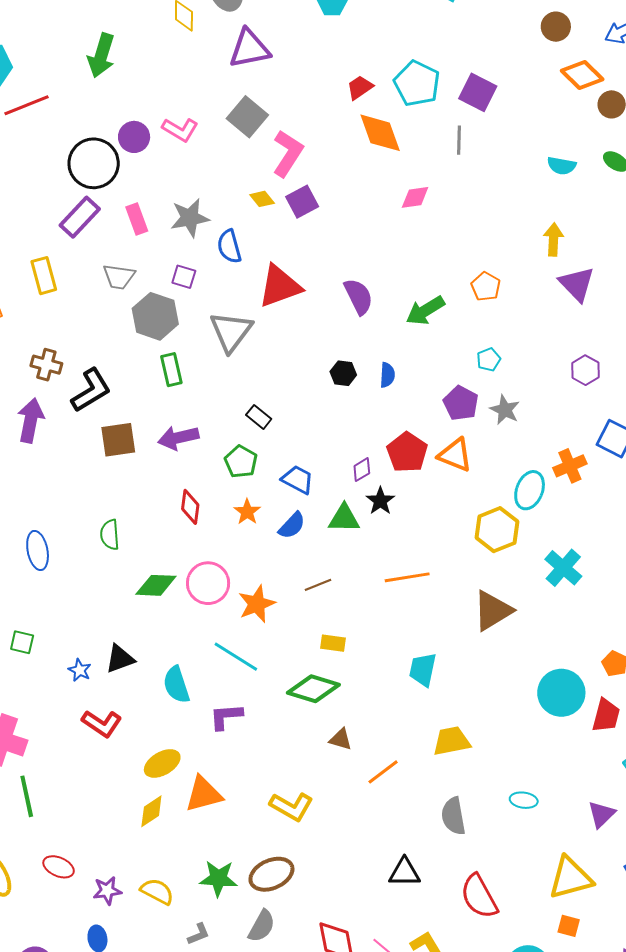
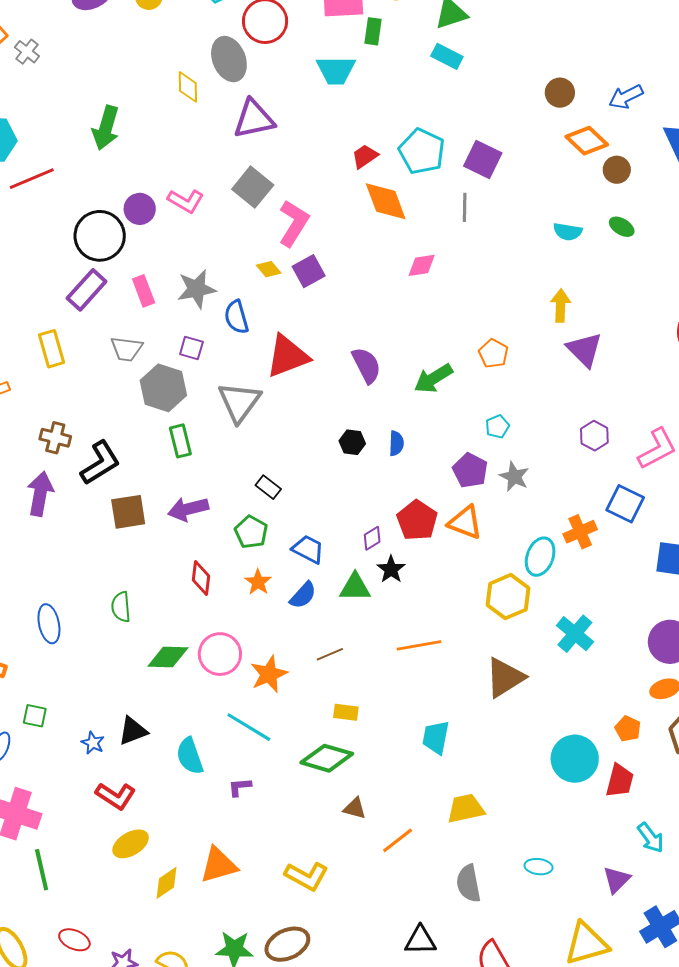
purple L-shape: (226, 716) -> (240, 787), size x0.7
yellow ellipse: (162, 763) -> (131, 844), moved

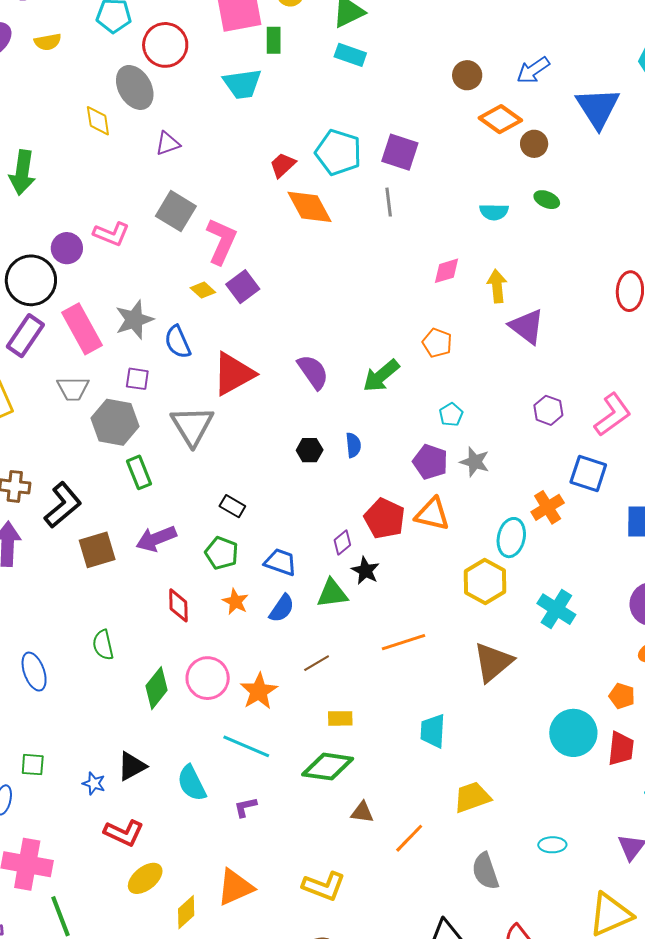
purple triangle: (254, 119) -> (168, 144), size x0.6
pink diamond: (422, 265) -> (446, 271), moved
pink rectangle: (144, 291) -> (82, 329), size x1.6
green diamond: (168, 657) -> (156, 688), turned -45

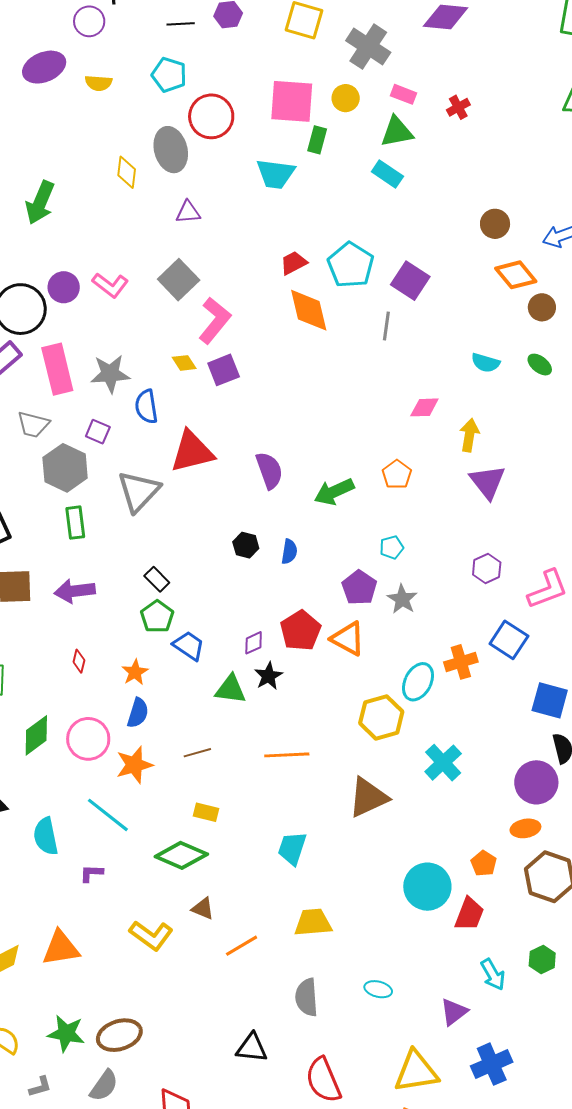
green pentagon: (222, 553) -> (157, 617), moved
red diamond: (178, 605) -> (79, 661), size x0.7
blue semicircle: (282, 608) -> (138, 713), moved, turned -32
yellow L-shape: (324, 886) -> (151, 935), moved

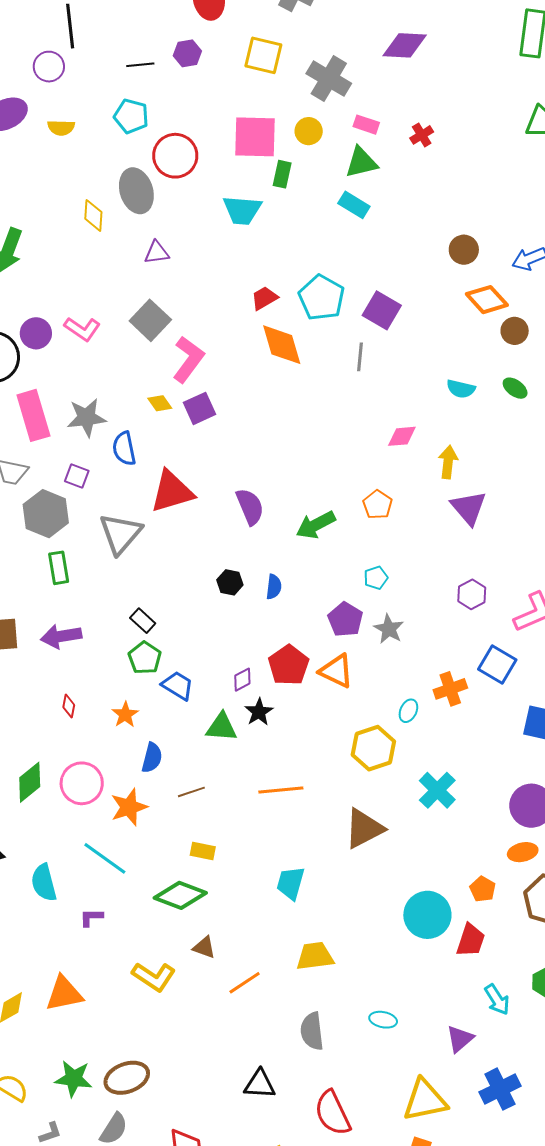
cyan ellipse: (418, 682) -> (408, 711), size x0.6
blue semicircle: (138, 713) -> (152, 758), moved

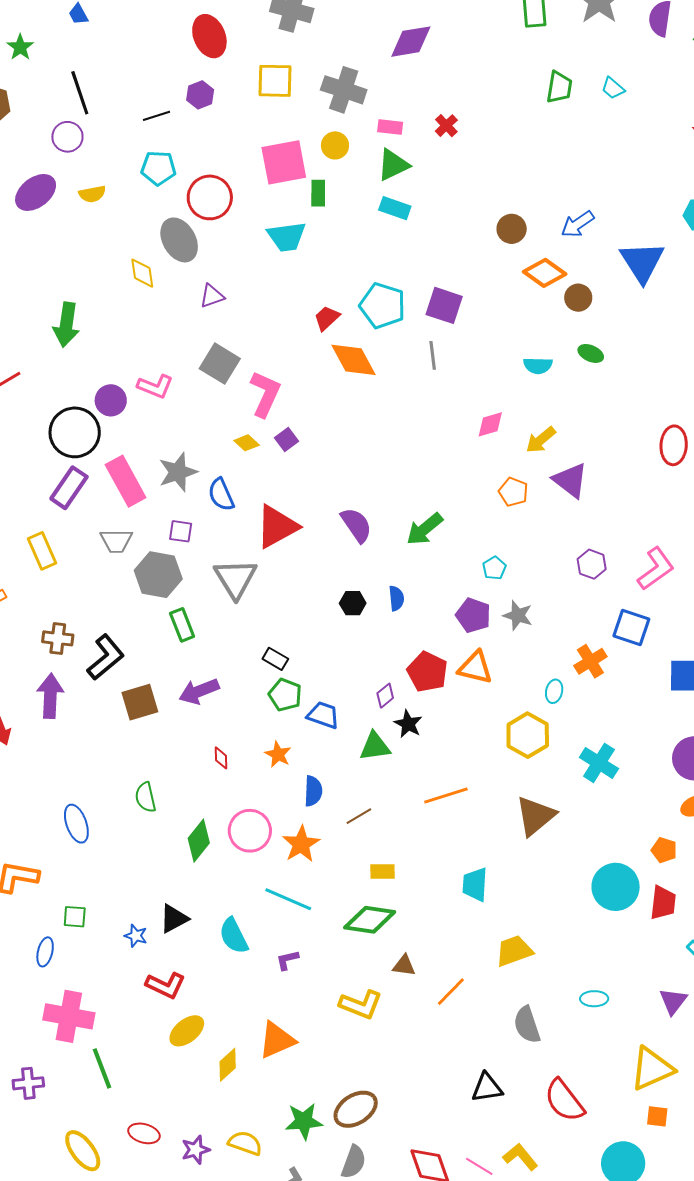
purple square: (199, 408) -> (286, 439), size x0.7
yellow arrow: (448, 462) -> (541, 440), turned -124
orange pentagon: (377, 505) -> (513, 492), moved

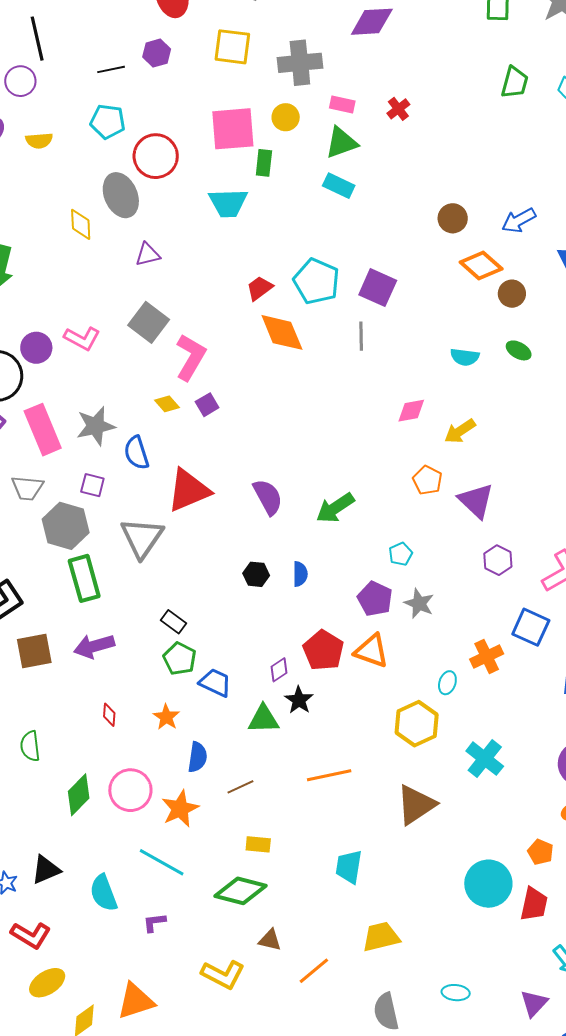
gray cross: (344, 90) -> (300, 63), turned -30
purple triangle: (570, 480) -> (476, 501), moved
green rectangle: (182, 625) -> (84, 578), size x1.4

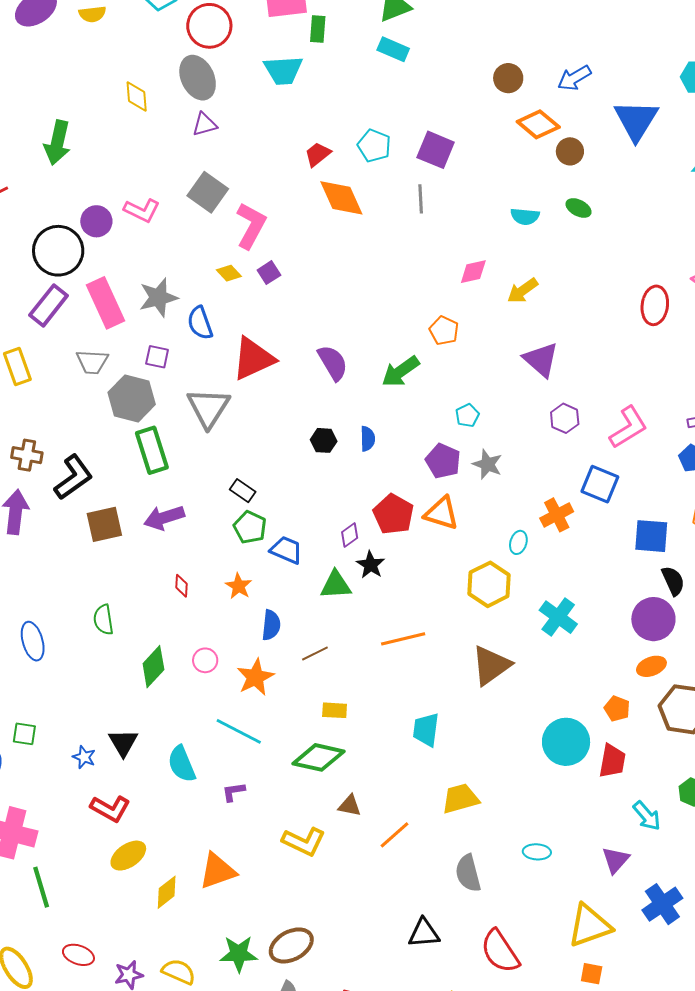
gray ellipse: (121, 195) -> (198, 78), moved
cyan pentagon: (316, 281) -> (374, 146), size x0.7
orange pentagon: (427, 480) -> (444, 331), moved
pink circle: (130, 790) -> (205, 660), size x0.6
black triangle: (46, 870) -> (123, 743), turned -36

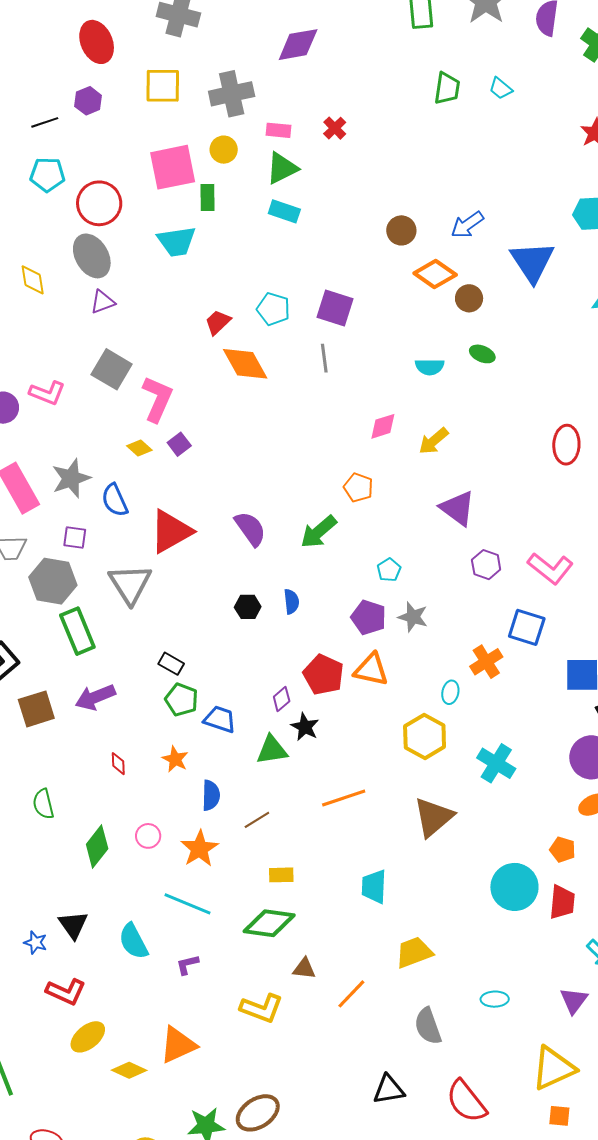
pink L-shape: (628, 427) -> (550, 568), turned 75
yellow diamond: (167, 892) -> (129, 1070), turned 68

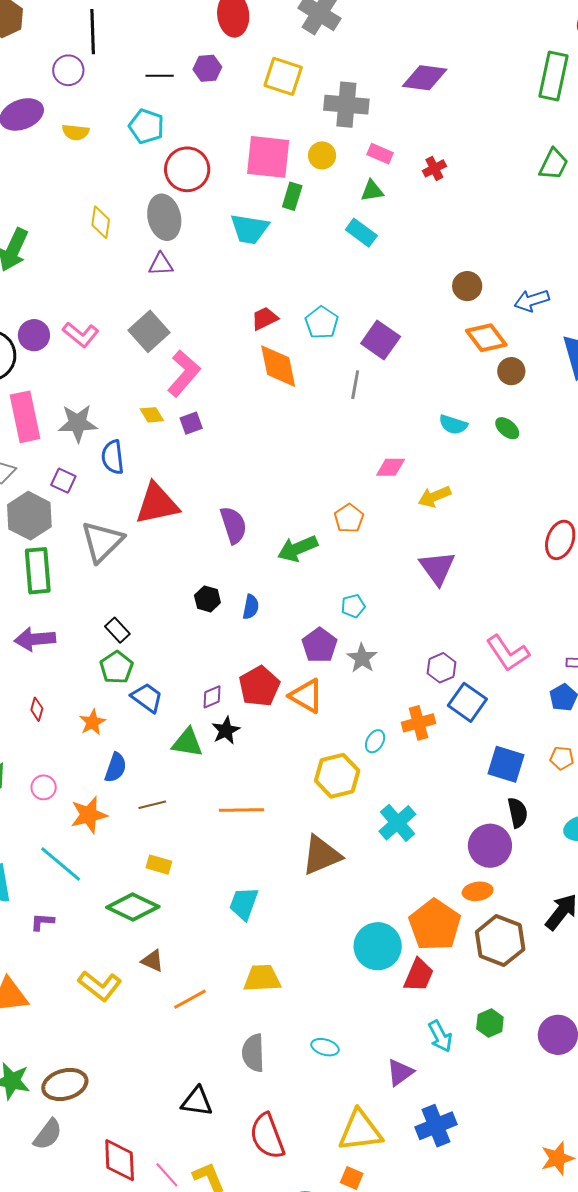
green triangle: (282, 168) -> (372, 191), size x0.7
purple hexagon: (486, 565) -> (441, 668), moved
orange pentagon: (563, 850) -> (435, 925), size x2.0

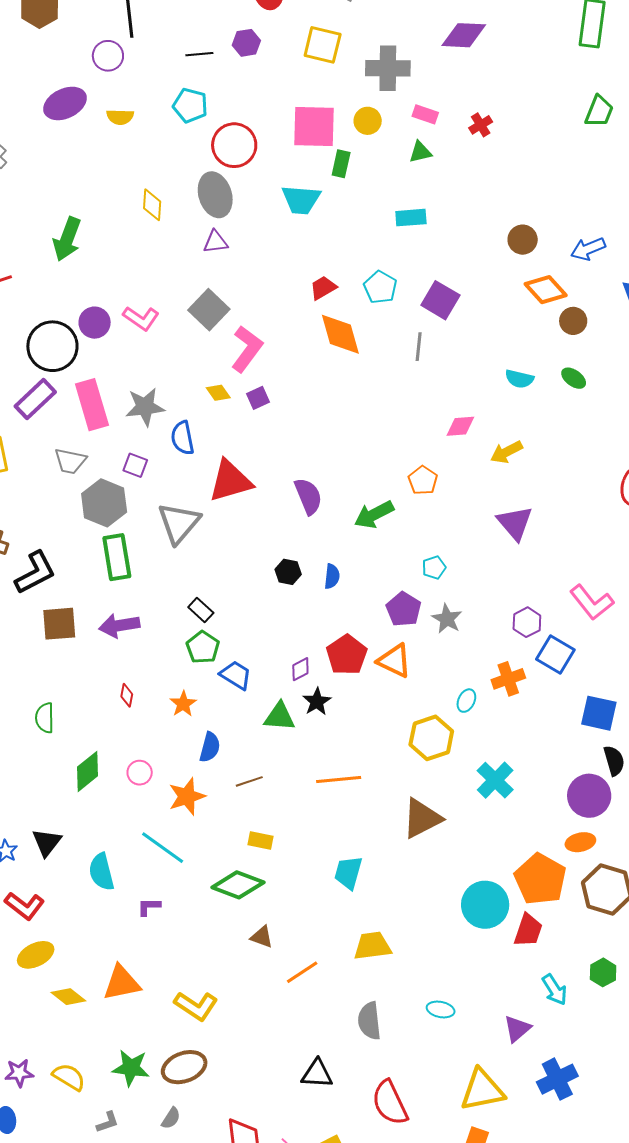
cyan rectangle: (361, 233) -> (411, 218), moved, turned -36
yellow L-shape: (100, 986) -> (196, 1006), moved
gray semicircle: (48, 1134) -> (171, 1118), size x0.7

